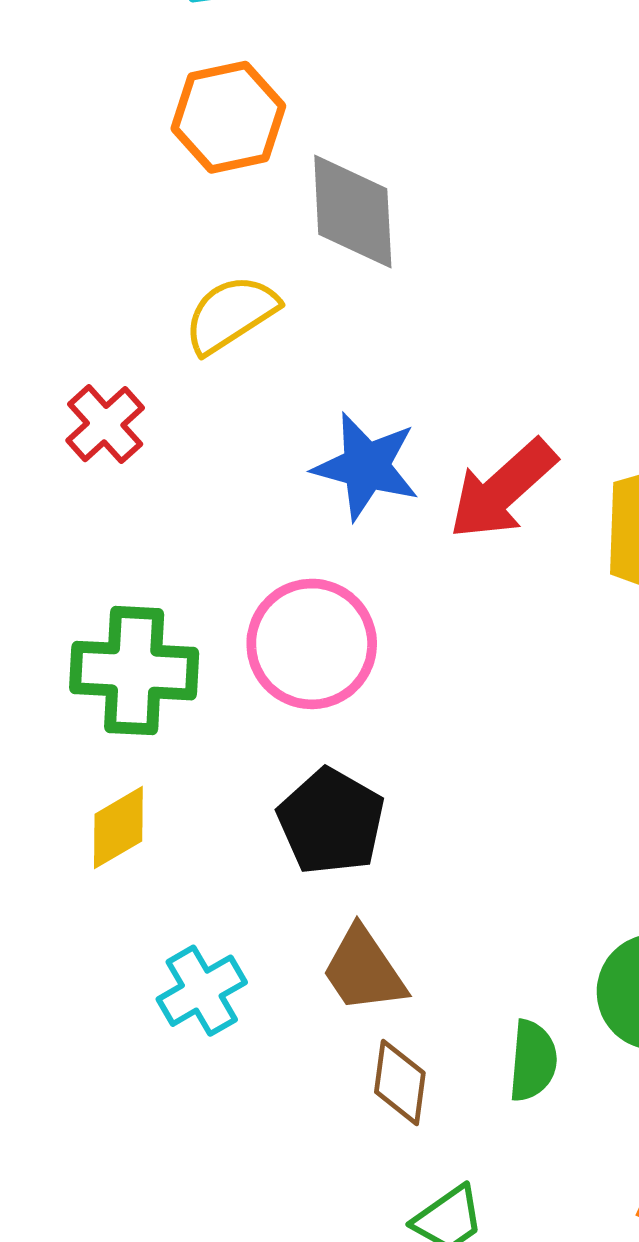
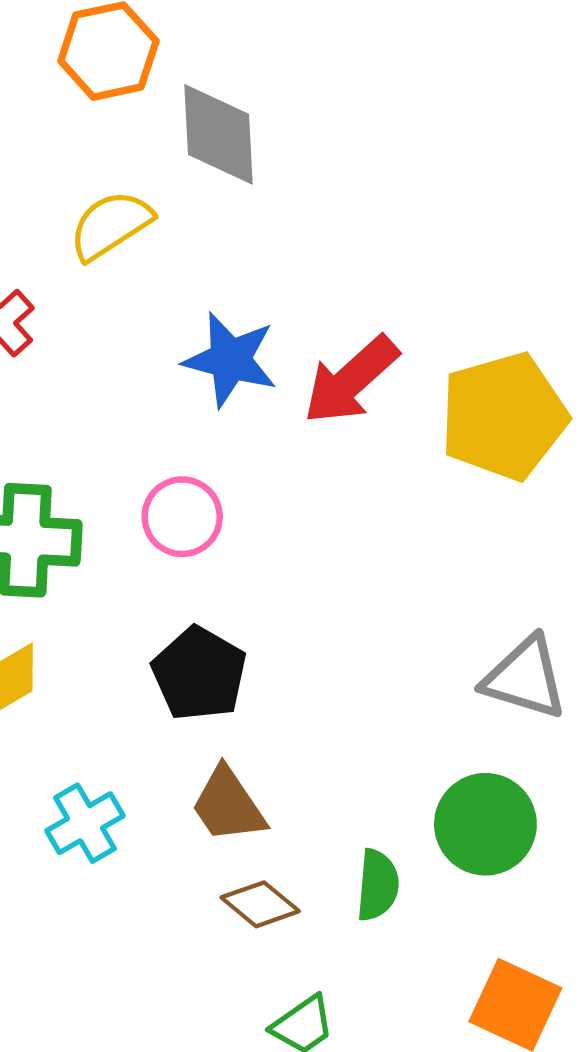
pink circle: (312, 644) -> (182, 517), size x0.7
brown diamond: (400, 1082) -> (260, 904), turned -58

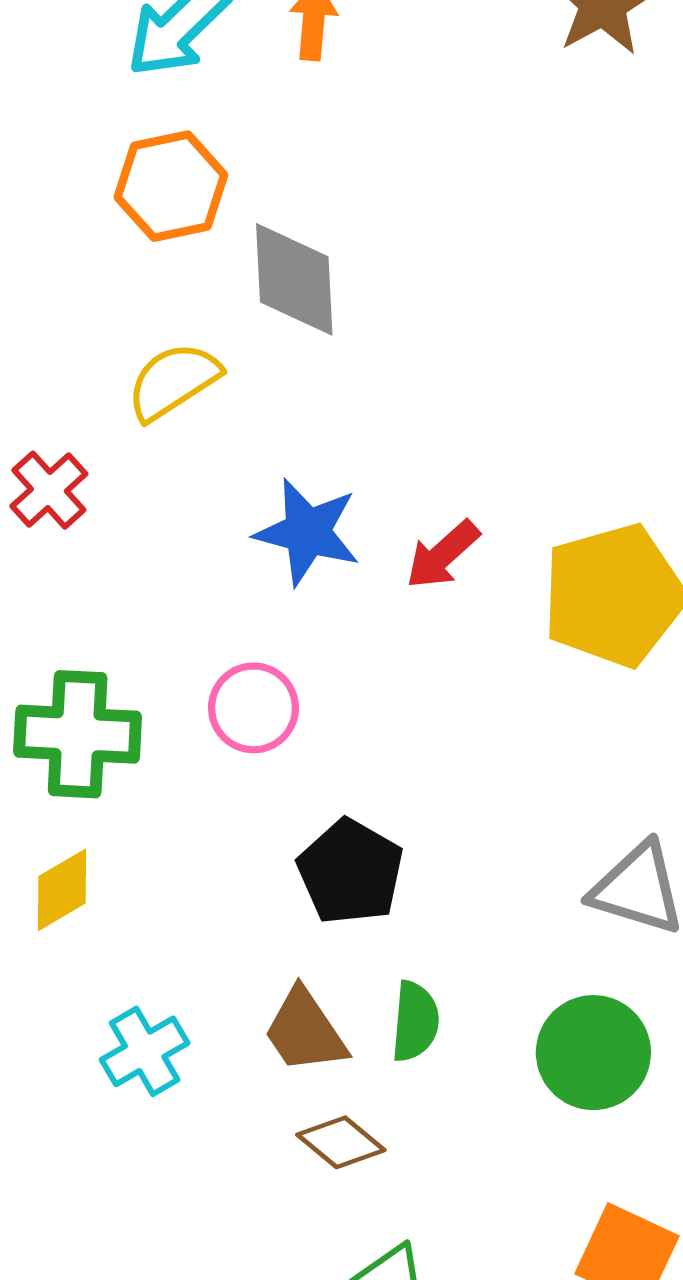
red arrow: (351, 380) -> (443, 555), size x0.7
black pentagon: (199, 674) -> (350, 872), moved
green semicircle: (378, 885) -> (415, 1021), moved

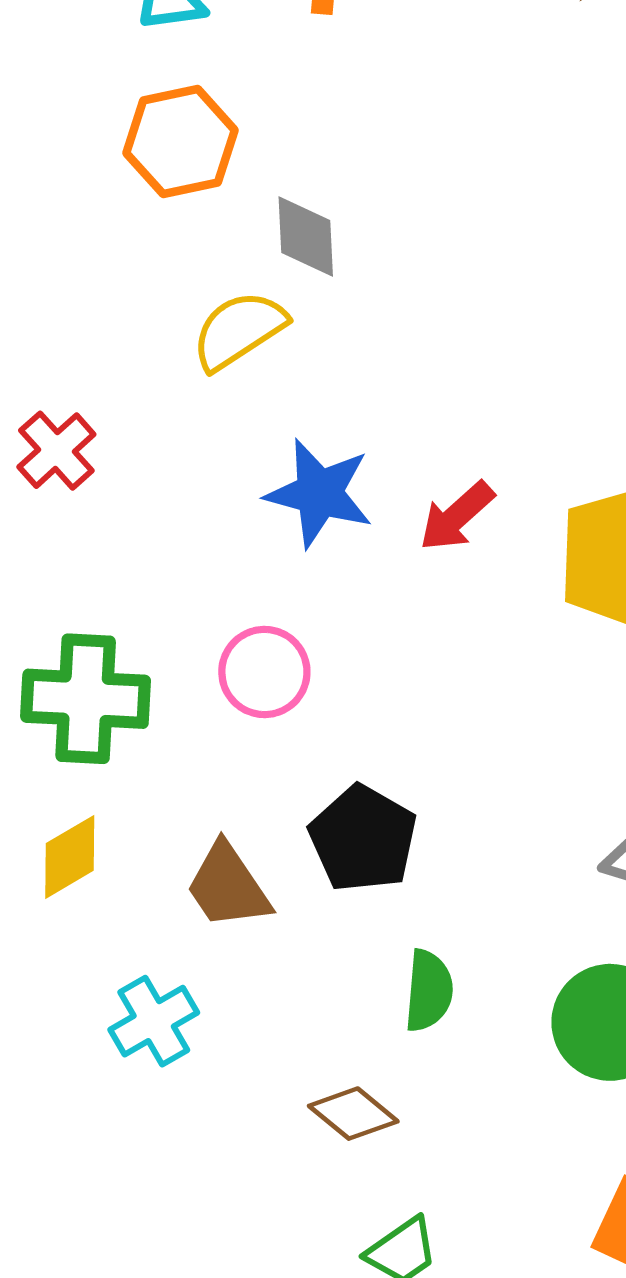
gray diamond: (294, 279) -> (306, 236), size x0.7
yellow semicircle: (173, 381) -> (239, 330), moved
brown trapezoid: (305, 1031) -> (228, 886), moved

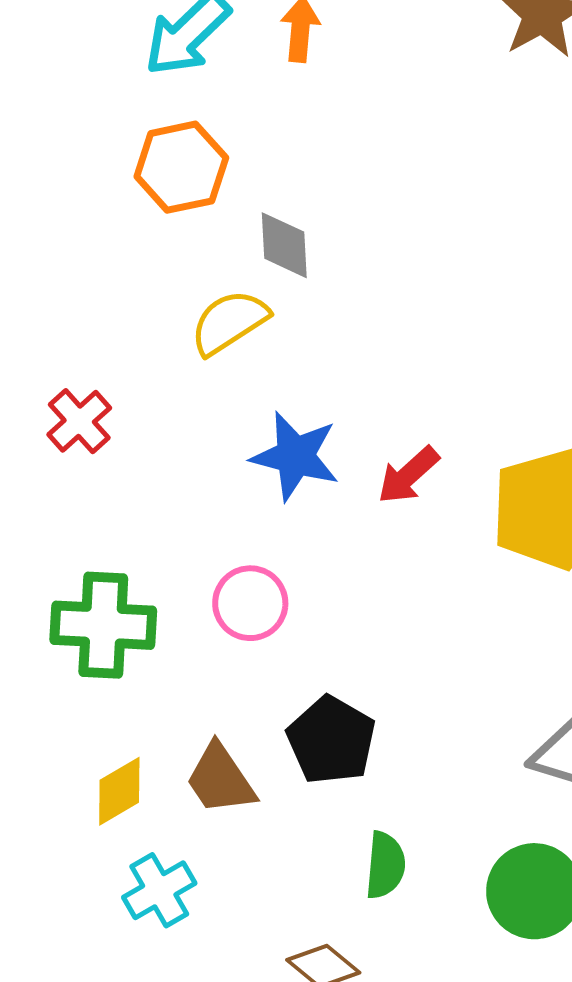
yellow diamond: (70, 857) -> (119, 791), moved

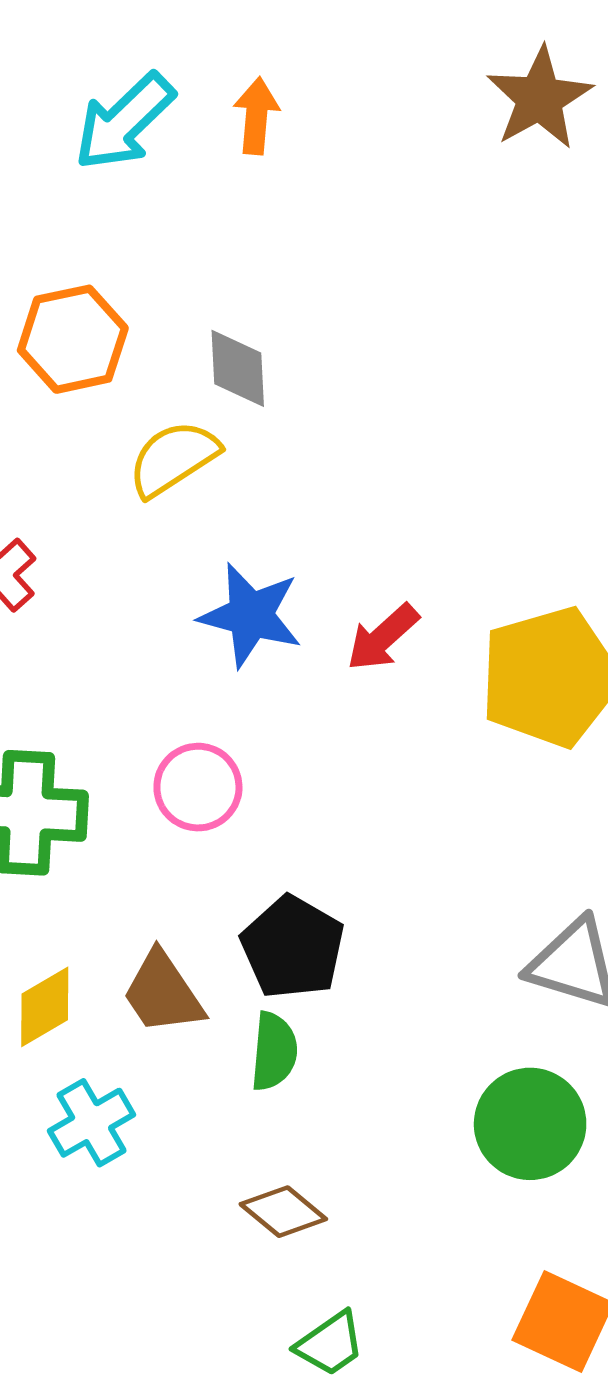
orange hexagon: (181, 167) -> (73, 339), moved
green semicircle: (385, 865) -> (274, 1051), moved

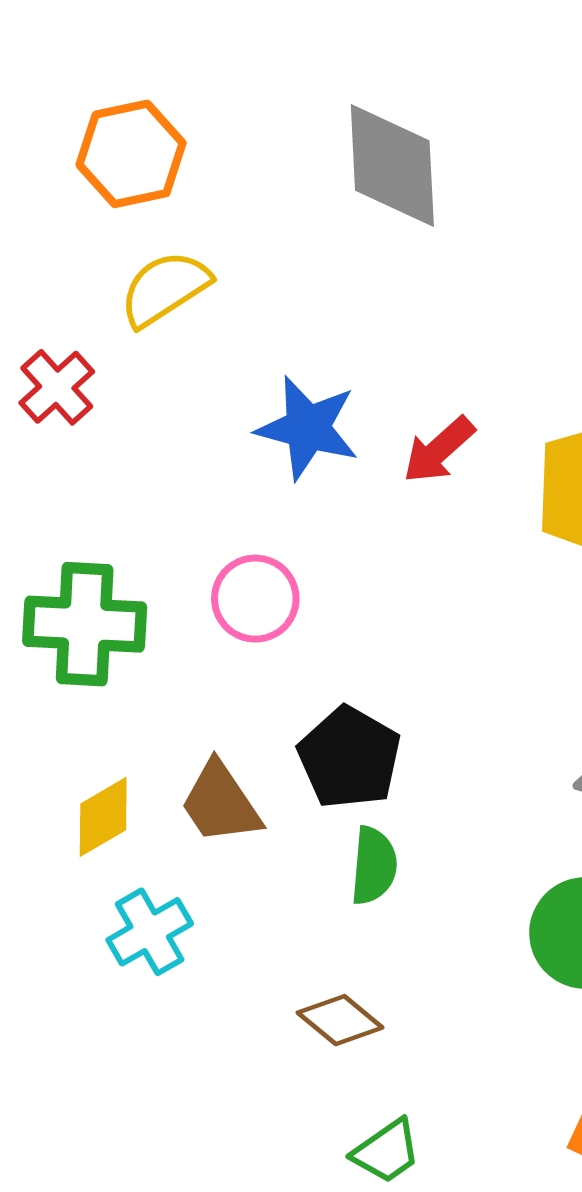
gray diamond: (238, 368) -> (392, 165), moved, size x1.6
yellow semicircle: (173, 458) -> (165, 289), moved
green semicircle: (274, 1051) -> (374, 866), moved

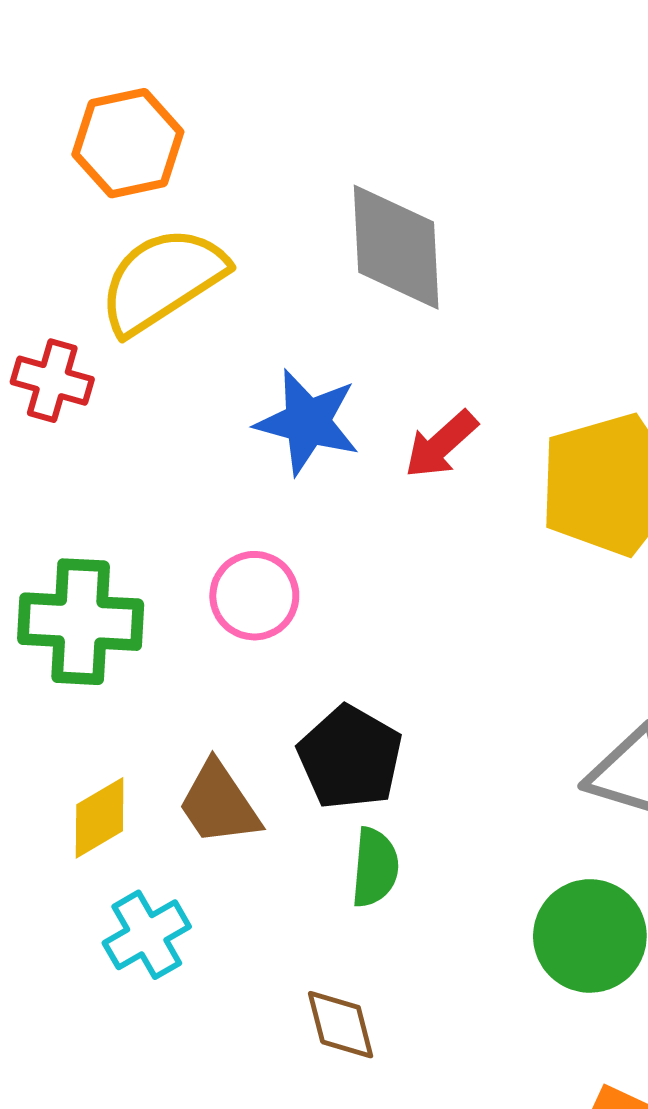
gray diamond: (392, 165) -> (396, 247), moved
yellow semicircle: (165, 289) -> (162, 280), size x1.4
red cross: (57, 387) -> (52, 381), turned -32
brown diamond: (340, 1020) -> (341, 1025), turned 36

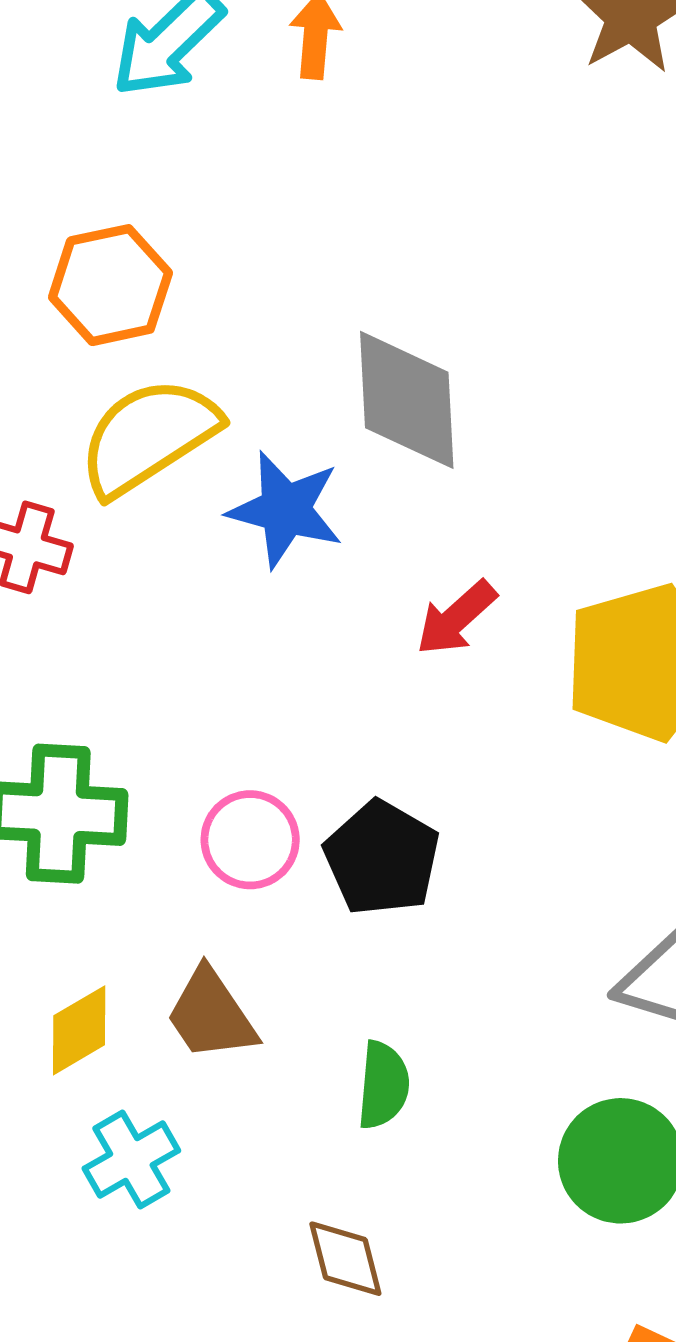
blue star: (307, 422) -> (285, 510), moved
pink circle: (254, 596) -> (250, 840), moved
black pentagon: (350, 758) -> (382, 858), moved

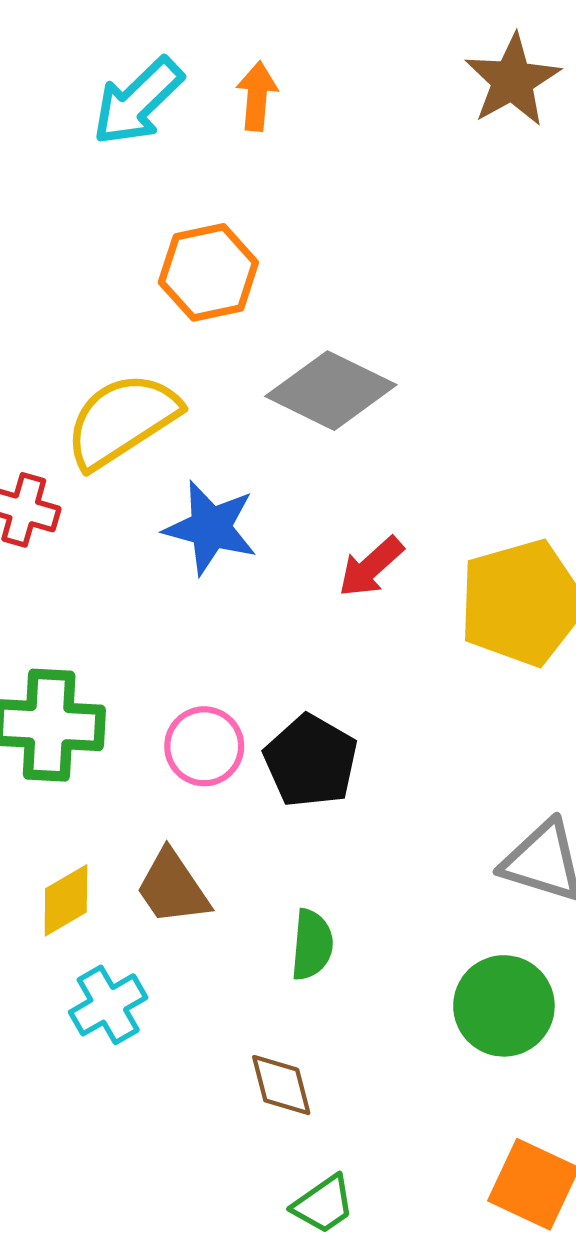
orange hexagon: (110, 285) -> (208, 272), moved
gray diamond: (407, 400) -> (331, 391), turned -61
blue star: (285, 510) -> (211, 528), moved

